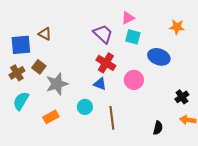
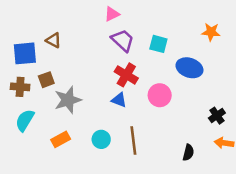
pink triangle: (128, 18) -> (112, 14), moved
brown square: (39, 67) -> (46, 80), turned 32
brown cross: (17, 73) -> (20, 87), turned 35
cyan circle: (85, 107) -> (101, 139), moved

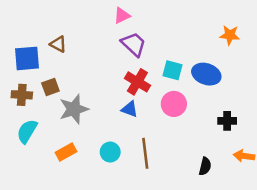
cyan square: (158, 44) -> (173, 70), moved
black cross: (217, 116) -> (227, 121), moved, turned 35

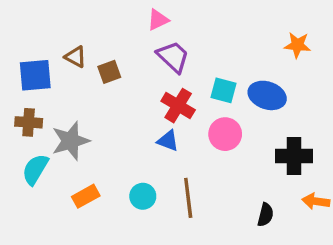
brown square: (50, 87) -> (109, 72), moved
gray star: (74, 109) -> (71, 141), moved
black cross: (227, 121) -> (294, 156), size x1.5

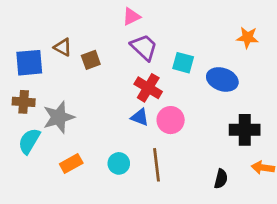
cyan square: (223, 90) -> (183, 63), moved
pink circle: (225, 134) -> (171, 120), moved

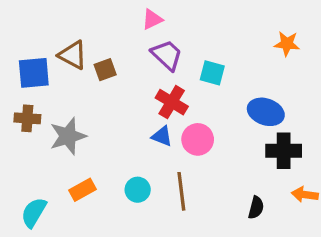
brown triangle: (63, 47) -> (73, 55), size x1.4
blue ellipse: (222, 79) -> (266, 112), moved
cyan semicircle: (29, 141) -> (34, 212), moved

